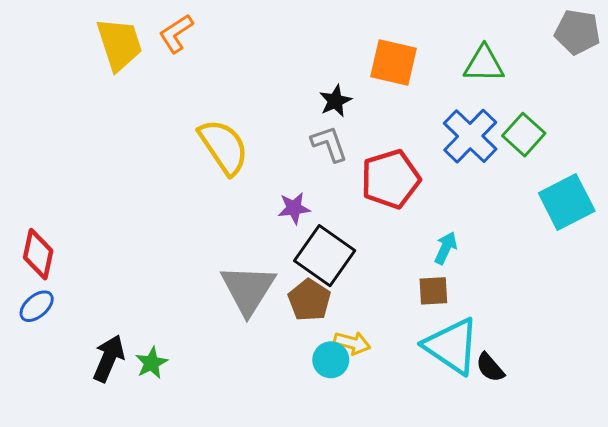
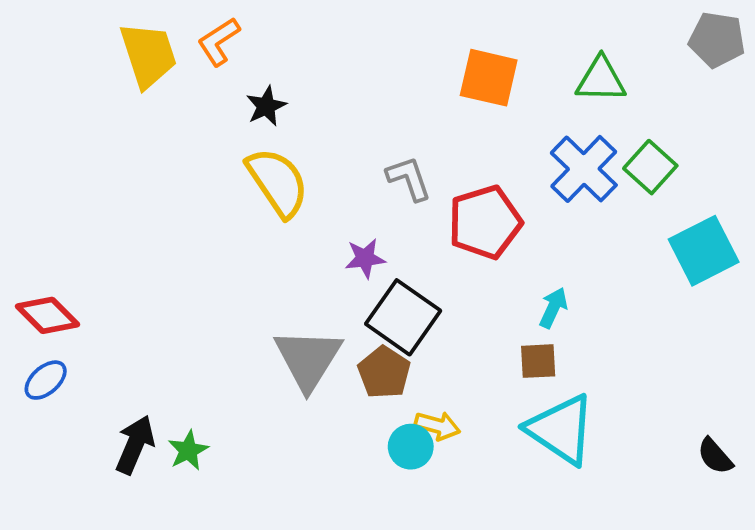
black star: (335, 101) -> (266, 106), moved
red diamond: (38, 254) -> (47, 315), turned -57
black semicircle: (490, 367) -> (715, 456), moved

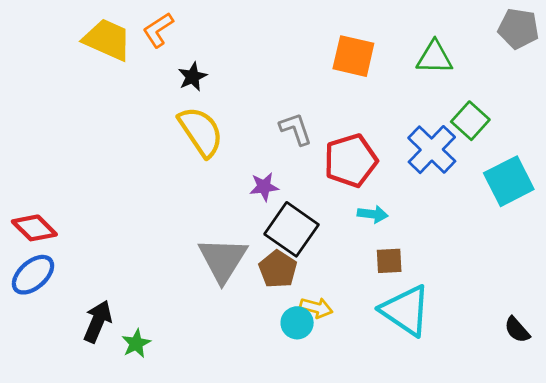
yellow trapezoid: (148, 55) -> (107, 40), turned -48
blue cross: (584, 169) -> (432, 150), moved
cyan arrow: (553, 308) -> (373, 214), moved, turned 72
blue ellipse: (46, 380) -> (33, 275), size x1.4
green star: (188, 450) -> (136, 343), moved

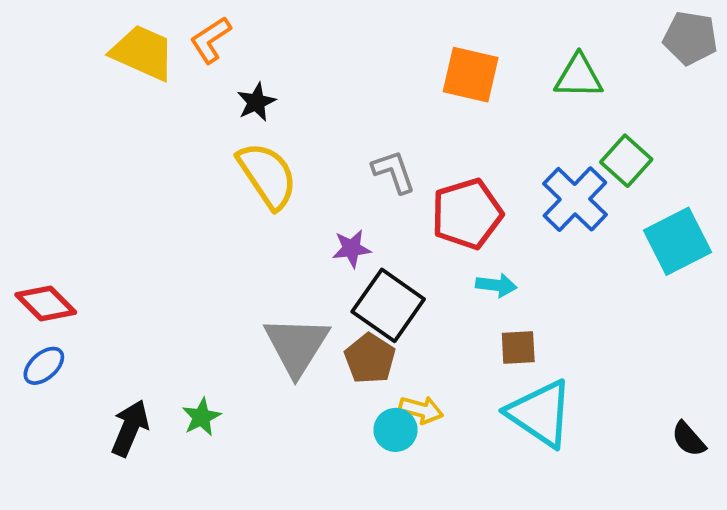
blue ellipse: (33, 275) -> (44, 366), size x0.7
green star: (136, 343) -> (201, 417), moved

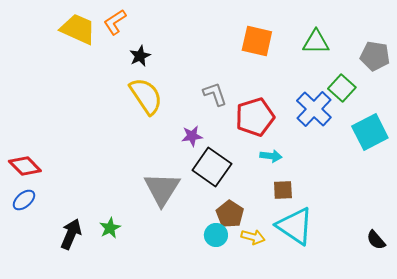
gray pentagon: (690, 38) -> (375, 56), moved
brown pentagon: (370, 358) -> (230, 214), moved
yellow arrow: (421, 410) -> (253, 237), moved

